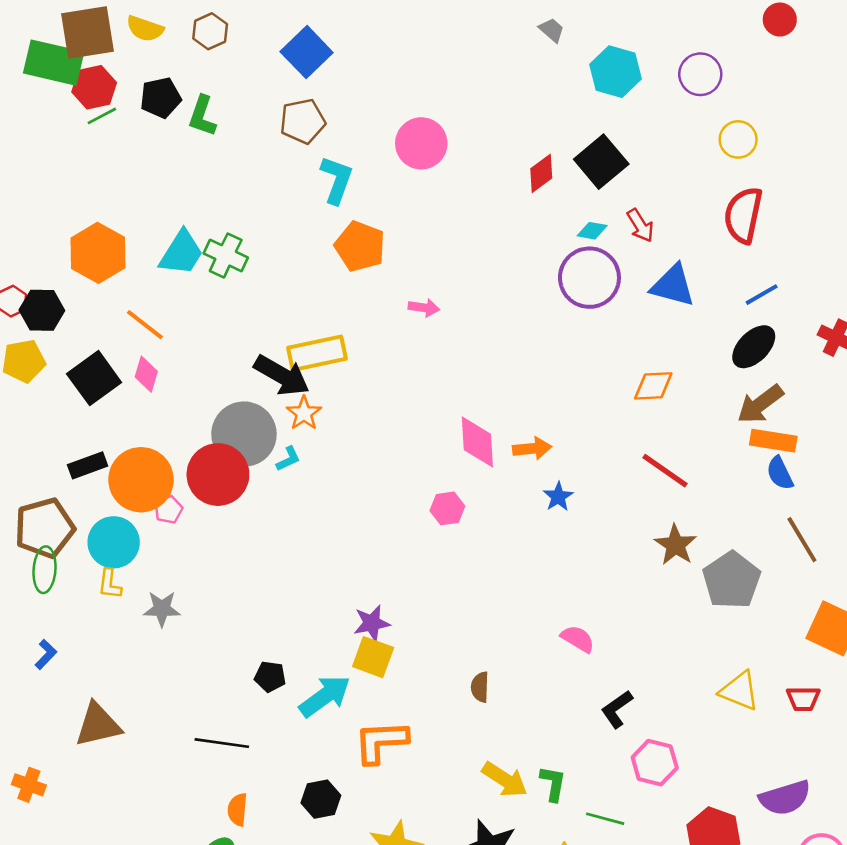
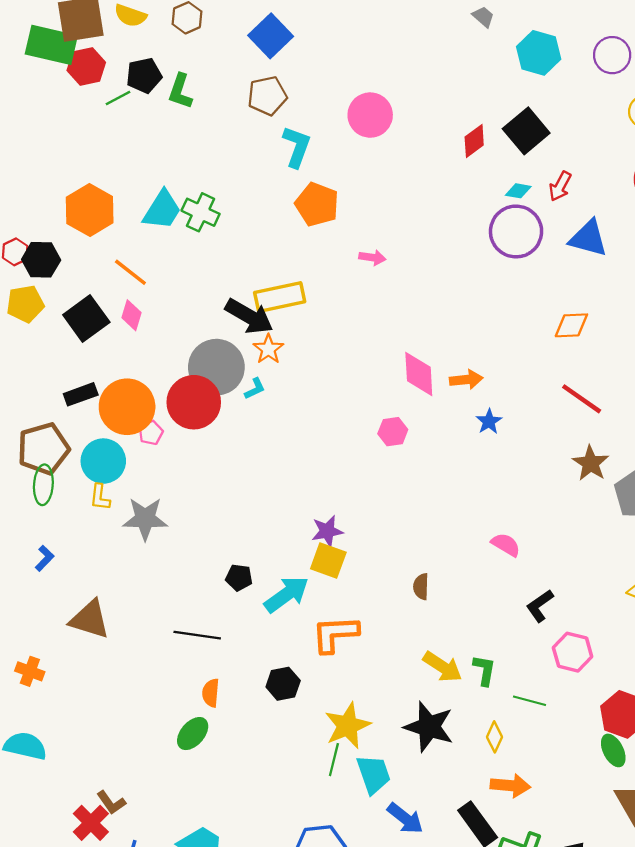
green line: (102, 116) -> (118, 98), moved
red arrow: (640, 225) -> (560, 186), turned 60
gray star: (162, 609) -> (145, 519), size x1.4
brown triangle: (98, 725) -> (90, 619), turned 30

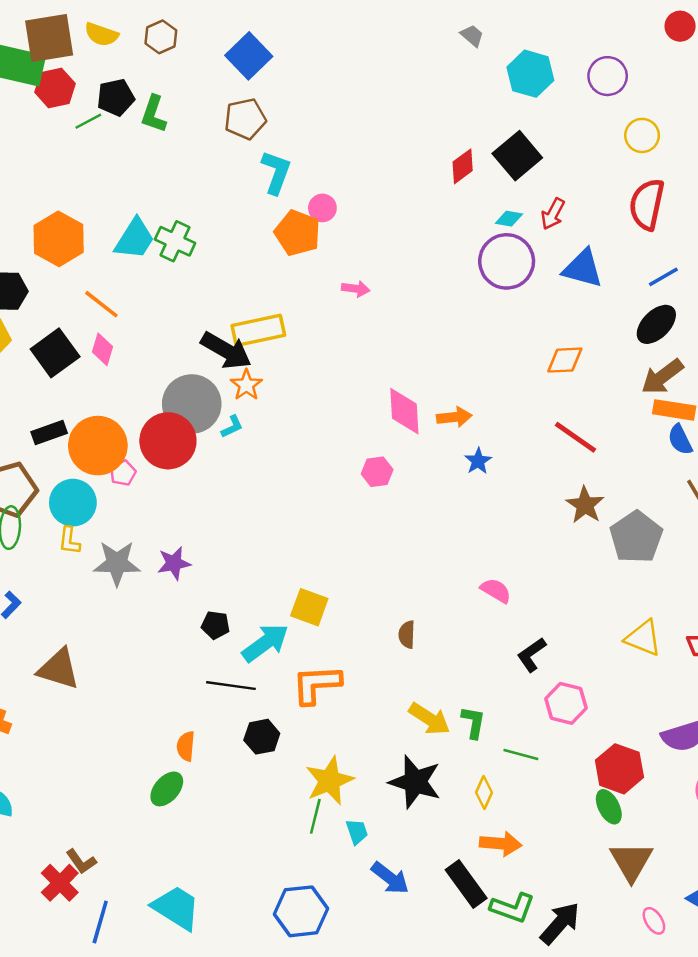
pink circle: (370, 115) -> (322, 208), moved, size x0.6
purple star: (327, 531) -> (174, 563), moved
black line: (197, 635) -> (231, 686), moved
cyan trapezoid: (374, 774) -> (357, 832), size x0.6

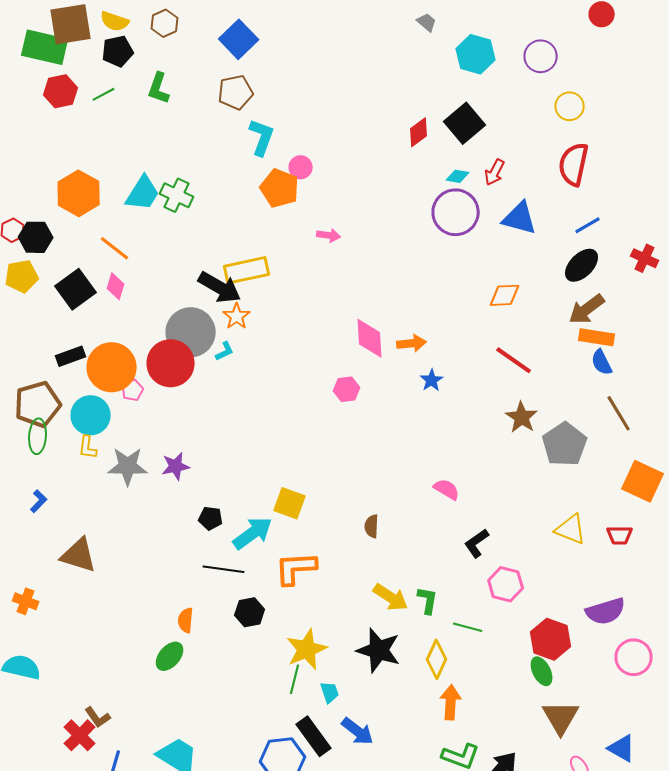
red hexagon: (55, 88) -> (61, 91), moved
black pentagon: (116, 97) -> (118, 51), moved
yellow diamond: (484, 793) -> (437, 659), size x1.4
orange arrow: (501, 844) -> (451, 702), turned -92
black rectangle: (466, 884) -> (314, 736), moved

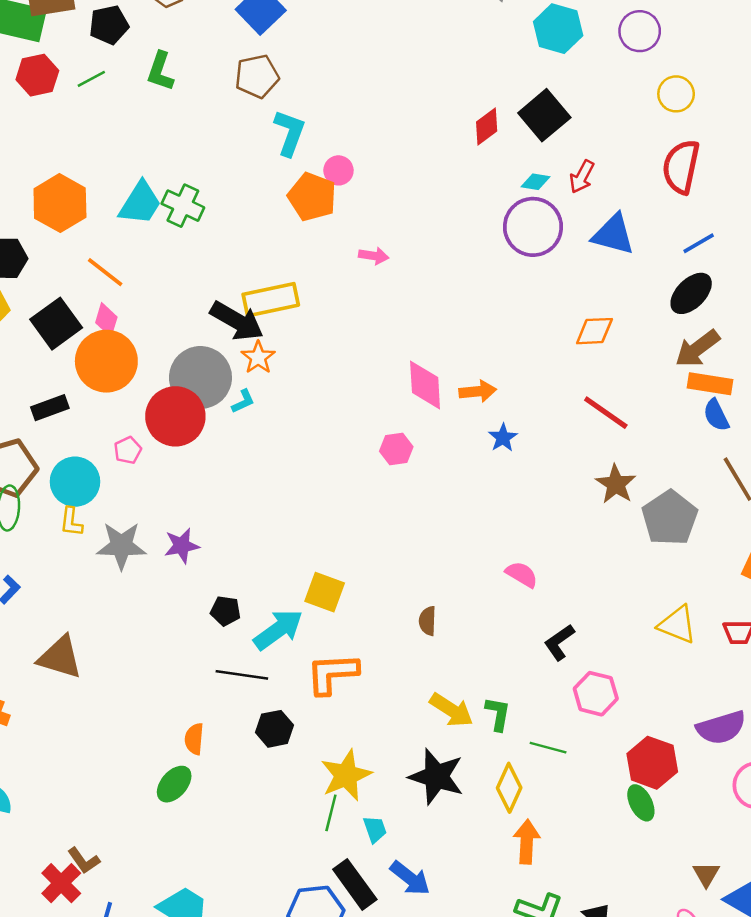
orange circle: (112, 367) -> (106, 361), moved
brown triangle: (561, 717) -> (706, 874), moved, size x0.6

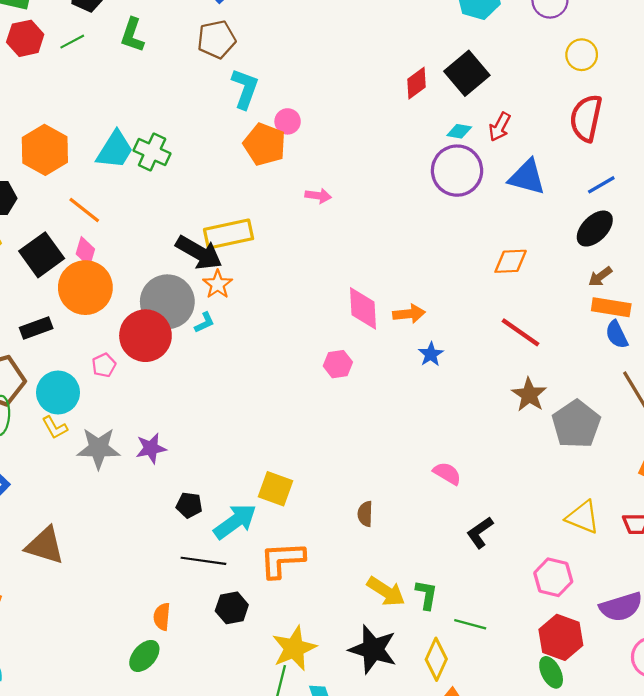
brown arrow: (697, 349) -> (600, 277), size x0.6
yellow L-shape: (71, 522) -> (55, 427), turned -36
pink hexagon: (596, 694) -> (553, 577), moved

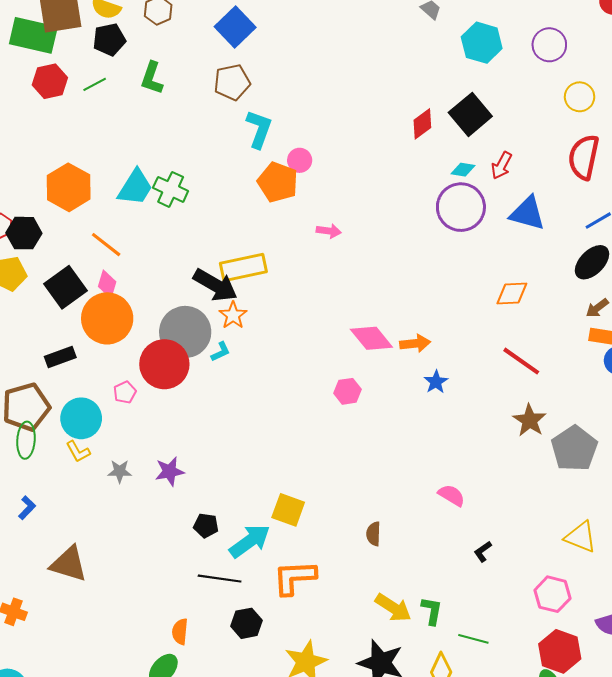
pink diamond: (363, 308) -> (371, 338), turned -36
gray star: (98, 448) -> (120, 471), size x0.6
black L-shape: (480, 532) -> (483, 552), size x0.7

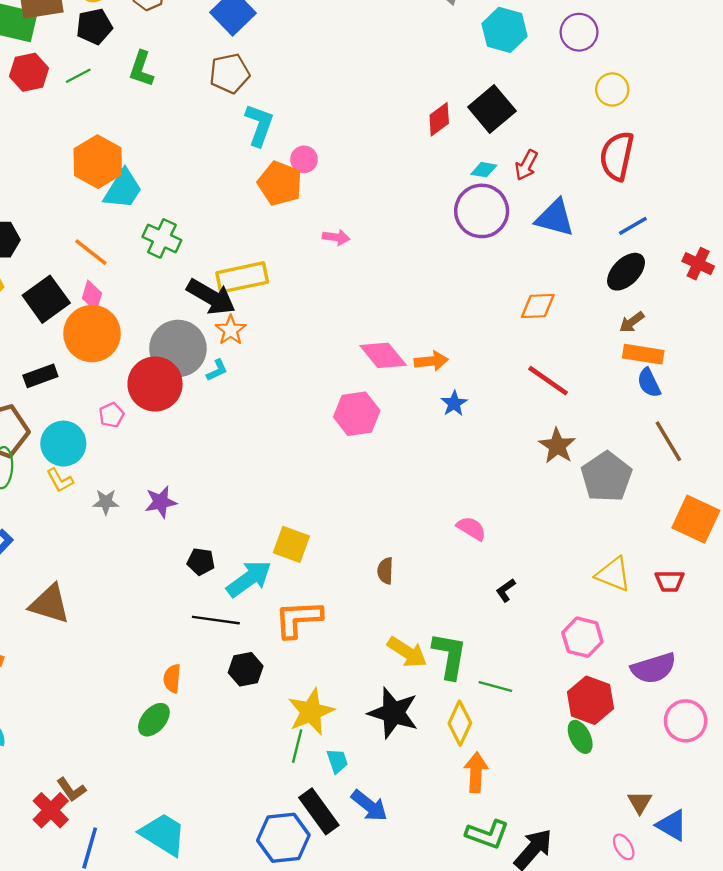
orange hexagon: (69, 187) -> (98, 162), moved
green cross: (171, 189) -> (162, 238), moved
pink hexagon: (347, 391) -> (357, 414), size x1.5
green L-shape: (432, 611) -> (450, 656), size x1.5

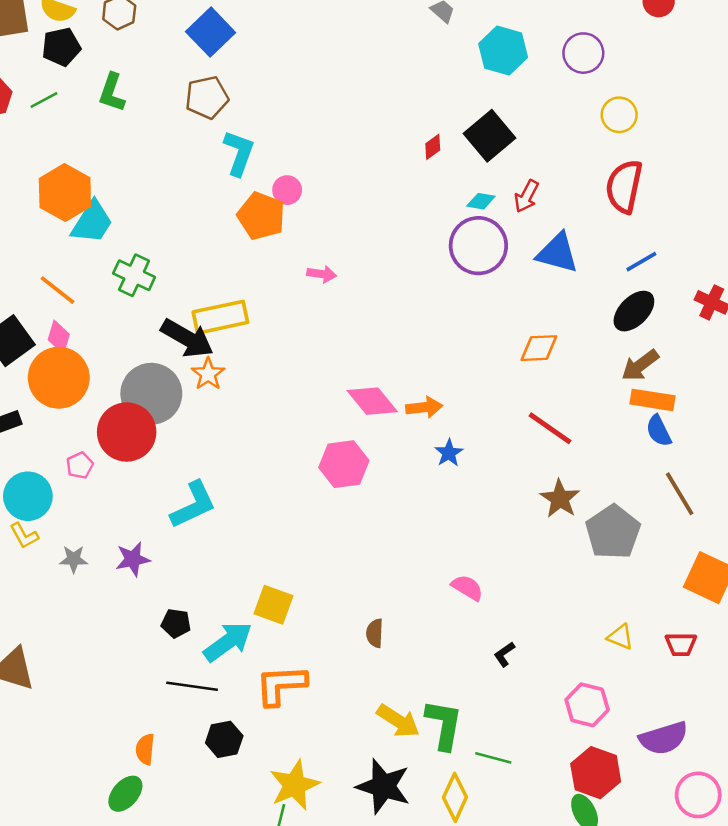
red diamond: (439, 119) -> (433, 147), size x0.7
brown arrow: (632, 322) -> (640, 365), size x1.4
cyan L-shape: (217, 370) -> (193, 505), moved, size x2.0
yellow triangle: (613, 574) -> (620, 637), size x0.7

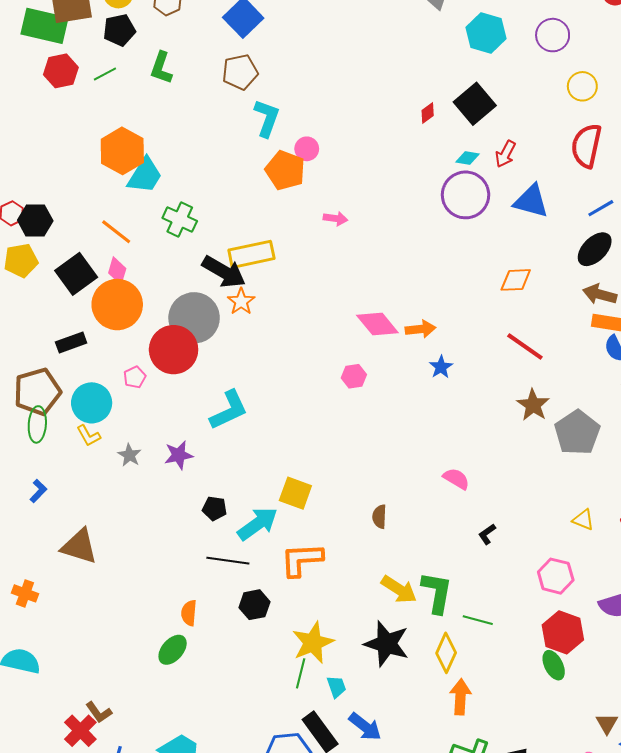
brown arrow: (640, 365) -> (600, 294), turned 52
pink hexagon: (344, 464) -> (354, 376), size x0.6
gray star: (74, 559) -> (129, 455), turned 30

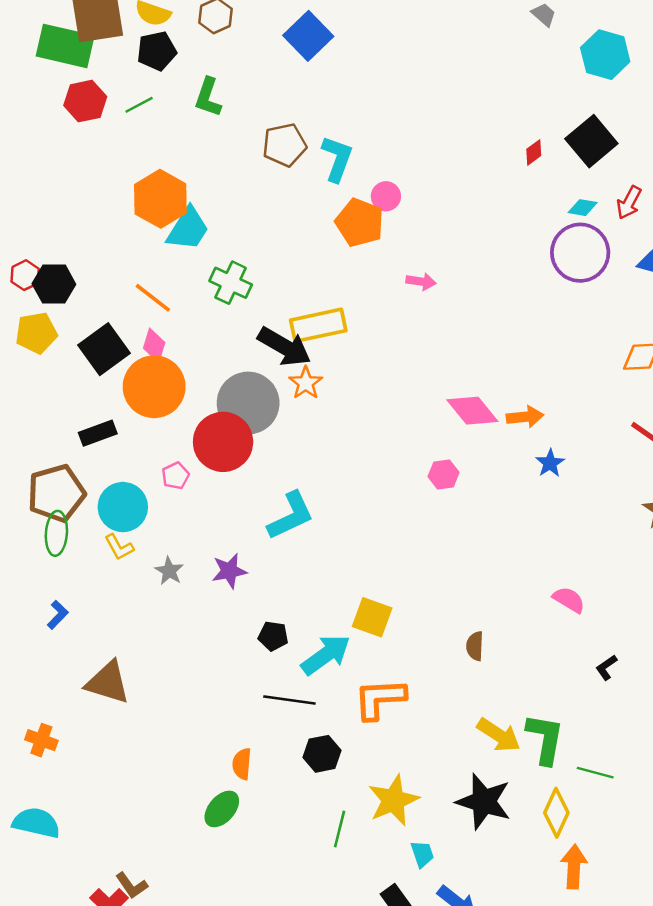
brown pentagon: (240, 72) -> (284, 145), moved
green line: (301, 673) -> (340, 829), moved

